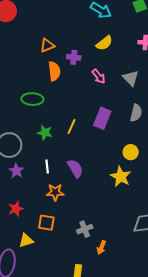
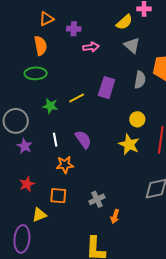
yellow semicircle: (104, 43) -> (124, 22), moved
orange semicircle: (54, 71) -> (40, 46), moved
pink arrow: (99, 76) -> (91, 47), moved, turned -56
yellow line: (72, 126) -> (77, 98), turned 42

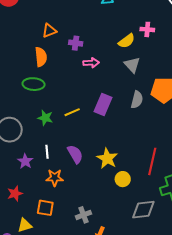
yellow circle: (137, 119) -> (123, 179), moved
yellow star: (129, 144) -> (107, 158), moved
purple star: (25, 146) -> (25, 161), moved

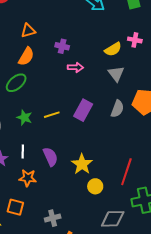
orange triangle: (49, 31) -> (28, 31), moved
orange semicircle: (41, 57) -> (26, 56), turned 30
green ellipse: (34, 84) -> (16, 83), turned -50

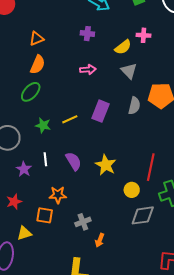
purple cross: (62, 46) -> (87, 34), moved
orange star: (28, 178) -> (58, 195), moved
yellow circle: (95, 186) -> (132, 190), moved

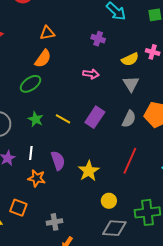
yellow line: (70, 119) -> (63, 119), turned 42
red line: (151, 167) -> (130, 161), moved
orange star: (58, 195) -> (37, 178), moved

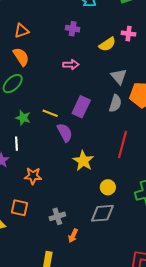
orange semicircle: (43, 59) -> (21, 57), turned -60
gray triangle: (131, 84) -> (119, 76), moved
white line: (31, 153) -> (17, 144), moved
purple semicircle: (58, 161) -> (65, 133), moved
gray diamond: (114, 228) -> (102, 213), moved

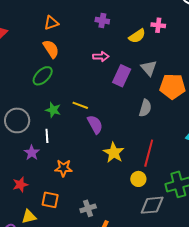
gray semicircle: (115, 103) -> (145, 108), moved
purple rectangle: (81, 107) -> (122, 76), moved
red line: (123, 145) -> (149, 153), moved
gray diamond: (102, 213) -> (152, 205), moved

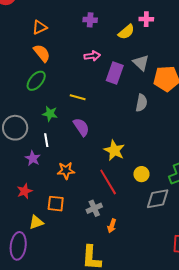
yellow line: (80, 105) -> (78, 97), moved
purple semicircle: (95, 124) -> (81, 127), moved
red line: (149, 153) -> (108, 182), moved, turned -40

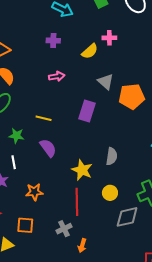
purple rectangle: (115, 73) -> (87, 111), moved
gray semicircle: (141, 103) -> (112, 156), moved
red line: (108, 182) -> (77, 202), turned 32

